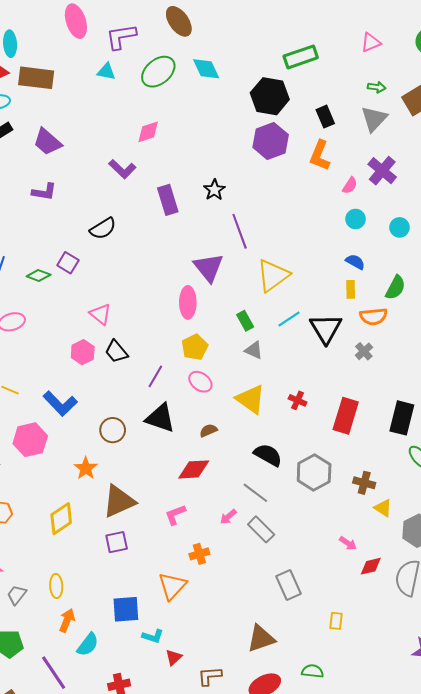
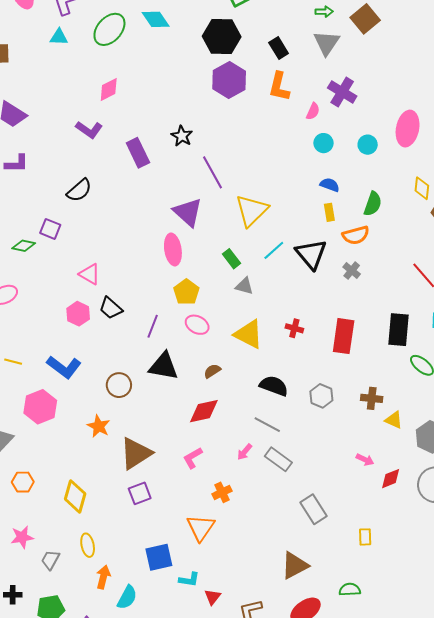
gray hexagon: (314, 472) -> (321, 396), size x0.7
yellow diamond: (61, 519) -> (75, 496), moved, turned -32

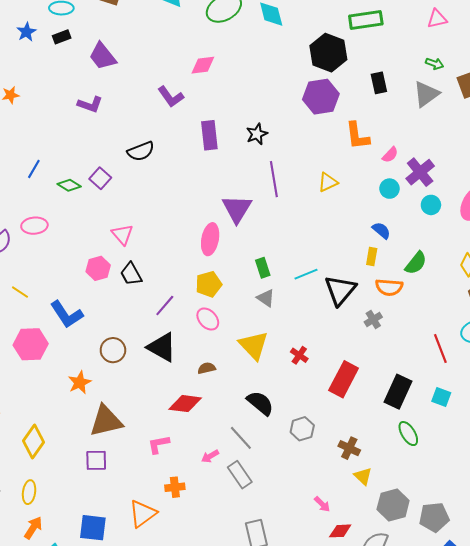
orange L-shape: (279, 87) -> (357, 136), moved, turned -40
purple cross: (342, 92) -> (420, 172), moved
yellow triangle: (252, 210) -> (328, 182), moved, size x0.6

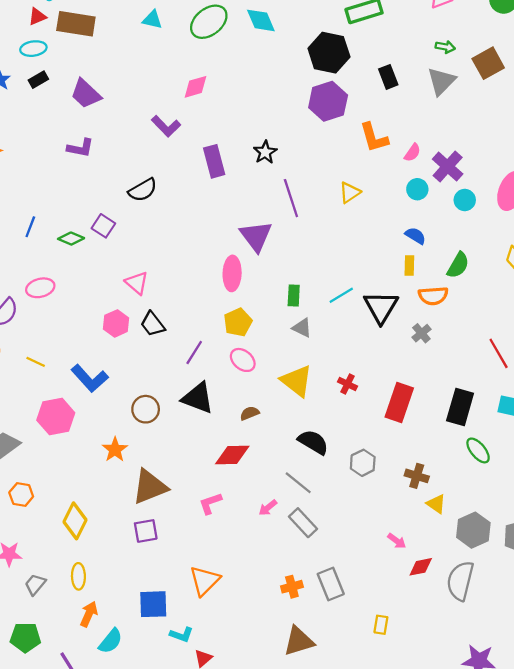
green rectangle: (263, 268) -> (294, 296), turned 30
orange cross: (175, 487) -> (292, 587), moved

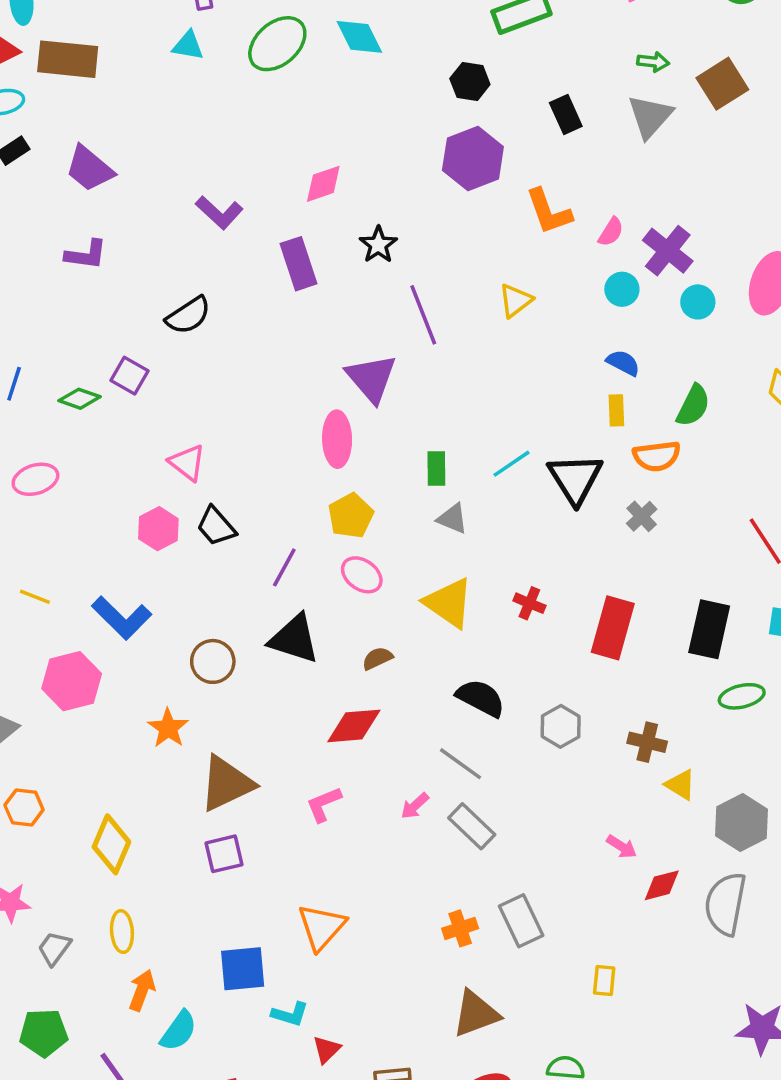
black hexagon: (329, 53) -> (470, 82), size x0.6
pink diamond: (195, 87) -> (323, 184), moved
green ellipse: (478, 450) -> (742, 696), turned -60

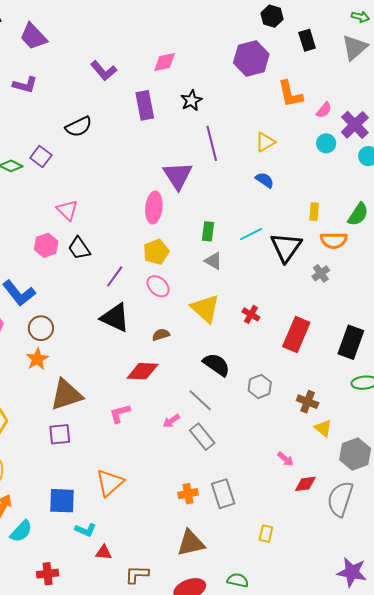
black hexagon: (470, 82) -> (272, 16), moved
blue semicircle: (623, 363) -> (265, 180), moved
brown circle: (213, 661) -> (41, 328), moved
red triangle: (327, 1049) -> (104, 553), turned 42

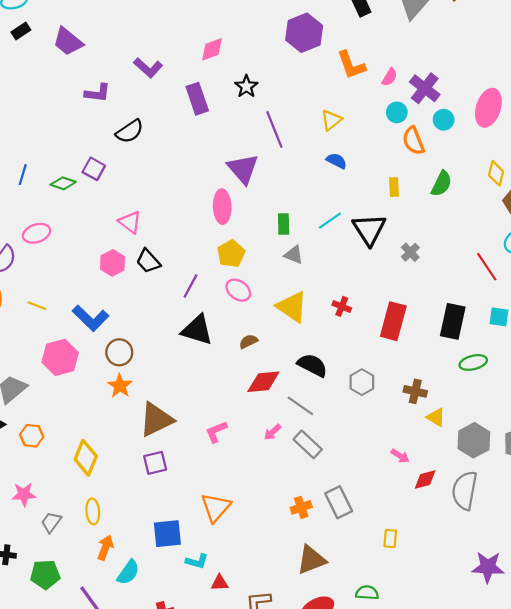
purple L-shape: (25, 85) -> (97, 93), moved
orange semicircle: (334, 240) -> (413, 141), moved, turned 76
red diamond: (143, 371) -> (263, 382), moved

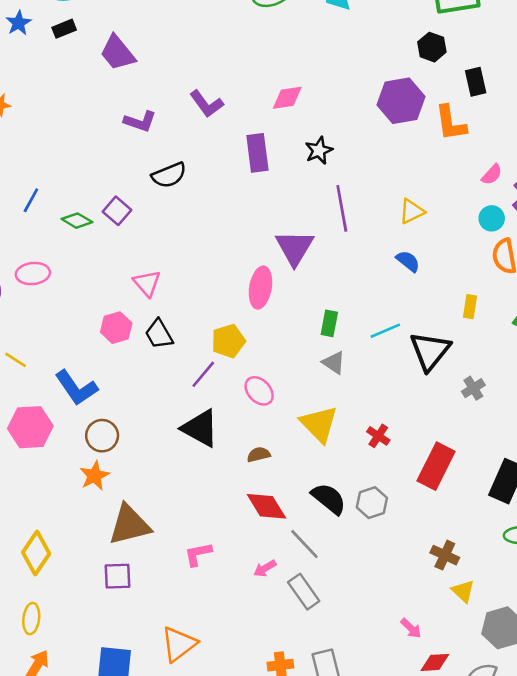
orange L-shape: (351, 65) -> (451, 123), moved
yellow pentagon: (231, 254) -> (228, 341), moved
red diamond: (263, 382) -> (266, 506), turned 52
gray hexagon: (362, 382) -> (372, 503), moved

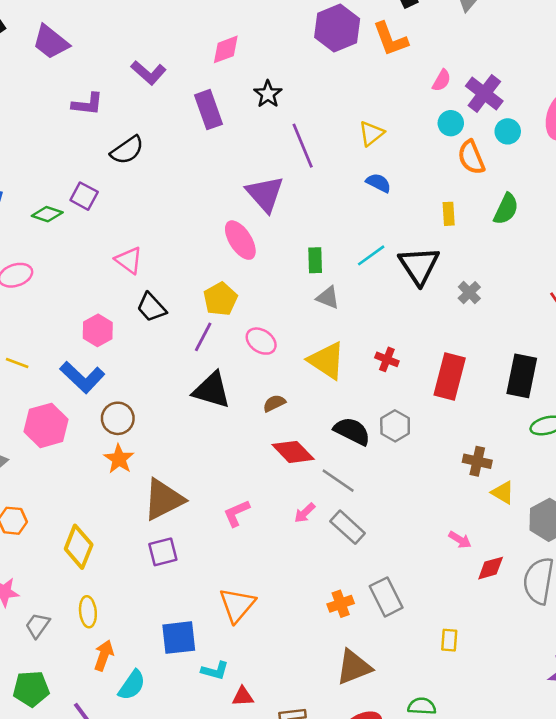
pink ellipse: (260, 288) -> (240, 240), turned -30
pink hexagon: (116, 328) -> (98, 330), moved

